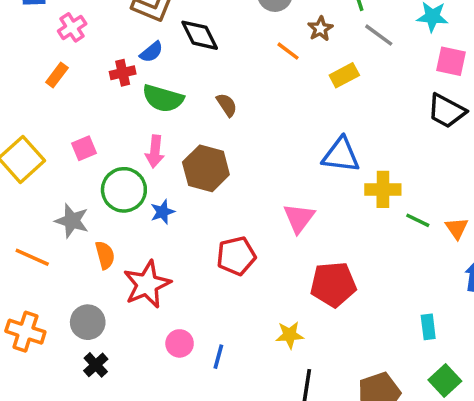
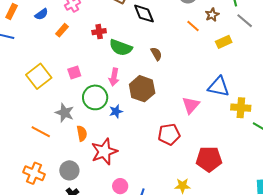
blue semicircle: (151, 52) -> (41, 14), moved
pink triangle: (299, 218) -> (191, 105), moved
red pentagon: (236, 256) -> (169, 134), moved

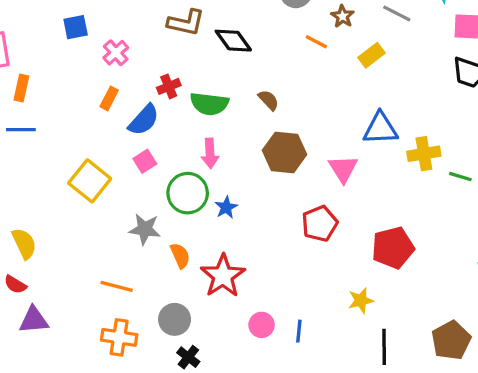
blue semicircle: (41, 14) -> (144, 120), moved, size x1.5
brown hexagon: (142, 89) -> (284, 152), moved
orange line: (41, 132) -> (117, 286), moved

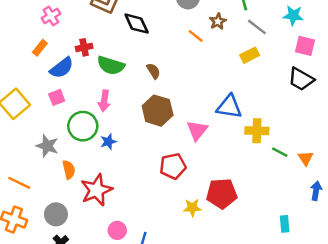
yellow rectangle: (371, 55) -> (250, 55), moved
yellow star: (361, 300) -> (192, 208), moved

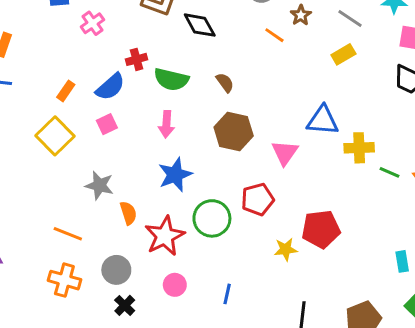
orange rectangle: (40, 48) -> (66, 91), moved
green circle: (83, 126) -> (212, 218), moved
blue star: (108, 142) -> (175, 175), size x1.6
pink circle: (117, 230) -> (175, 285), moved

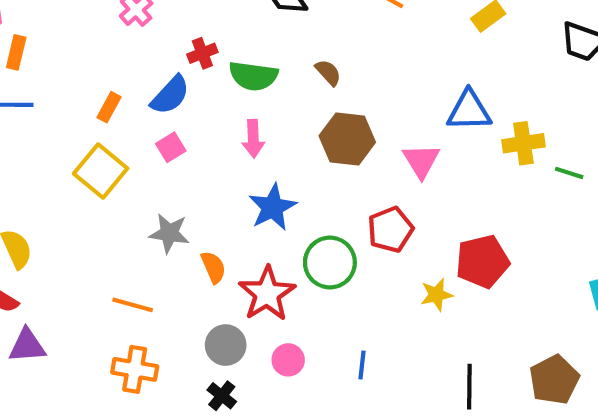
gray circle: (116, 270) -> (226, 345), moved

